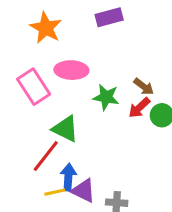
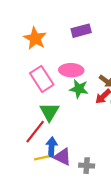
pink ellipse: (71, 70) -> (71, 70), moved
pink rectangle: (34, 87) -> (42, 79), moved
green triangle: (65, 129) -> (49, 112), turned 35

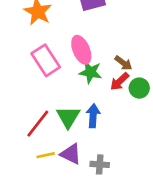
pink ellipse: (71, 70) -> (81, 50), turned 65
green triangle: (49, 112) -> (68, 117), moved
blue arrow: (52, 147) -> (93, 116), moved

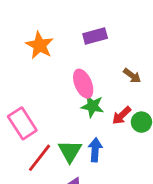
pink rectangle: (46, 60) -> (22, 123), moved
brown arrow: (123, 63) -> (132, 76), moved

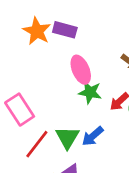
purple rectangle: (95, 36) -> (65, 30), moved, turned 30
blue arrow: (95, 150) -> (93, 136), turned -135

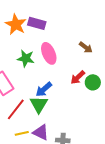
green star: (90, 92) -> (26, 58), moved
blue arrow: (93, 136) -> (44, 89), moved

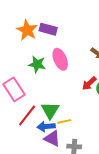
blue arrow: (44, 89) -> (46, 126), moved, turned 36
yellow line: (22, 133) -> (64, 121), moved

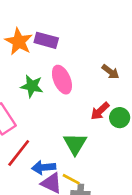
green triangle: (50, 110) -> (75, 144), moved
yellow line: (64, 121) -> (71, 179), moved, turned 40

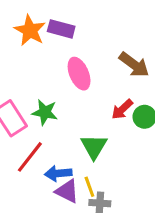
brown arrow: (110, 72) -> (134, 65), size x1.5
green star: (32, 86) -> (45, 112), moved
yellow line: (71, 179) -> (89, 187), turned 42

